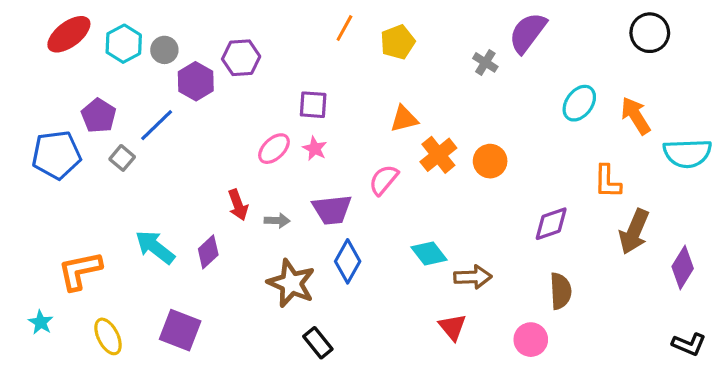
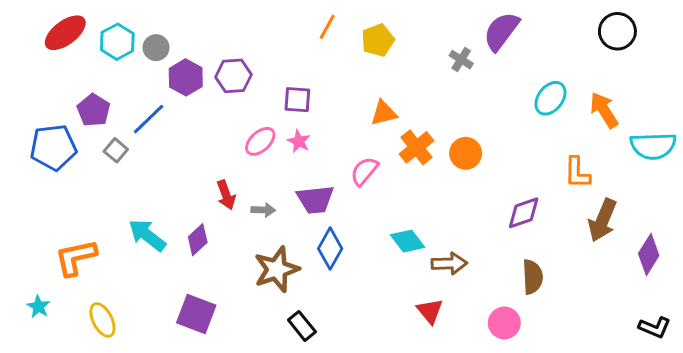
purple hexagon: (241, 58) -> (233, 76), moved
brown star: (291, 283) -> (277, 269), turned 30
purple square: (180, 330) -> (196, 314), moved

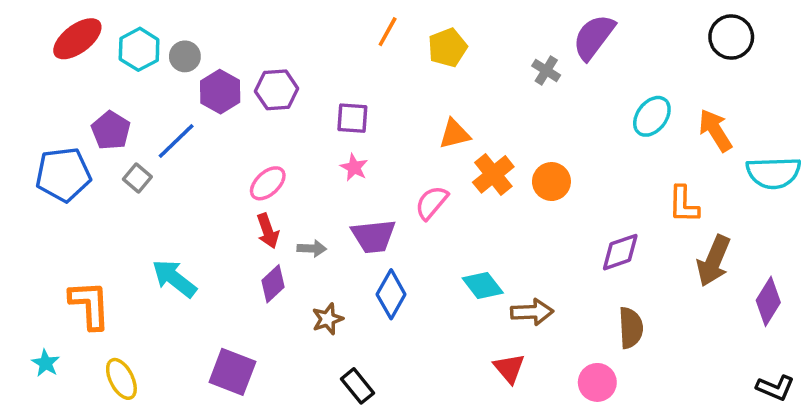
pink ellipse: (260, 141) -> (268, 183), moved
purple diamond: (198, 240) -> (273, 284), moved
orange L-shape: (76, 257) -> (90, 305), turned 99
brown star: (277, 269) -> (328, 319), size x0.6

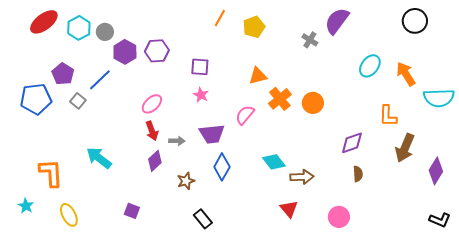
brown semicircle: (631, 328) -> (358, 174), moved, size x0.7
purple square: (232, 372) -> (132, 211), size x0.6

